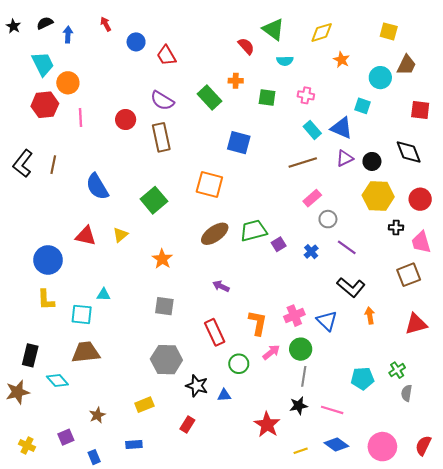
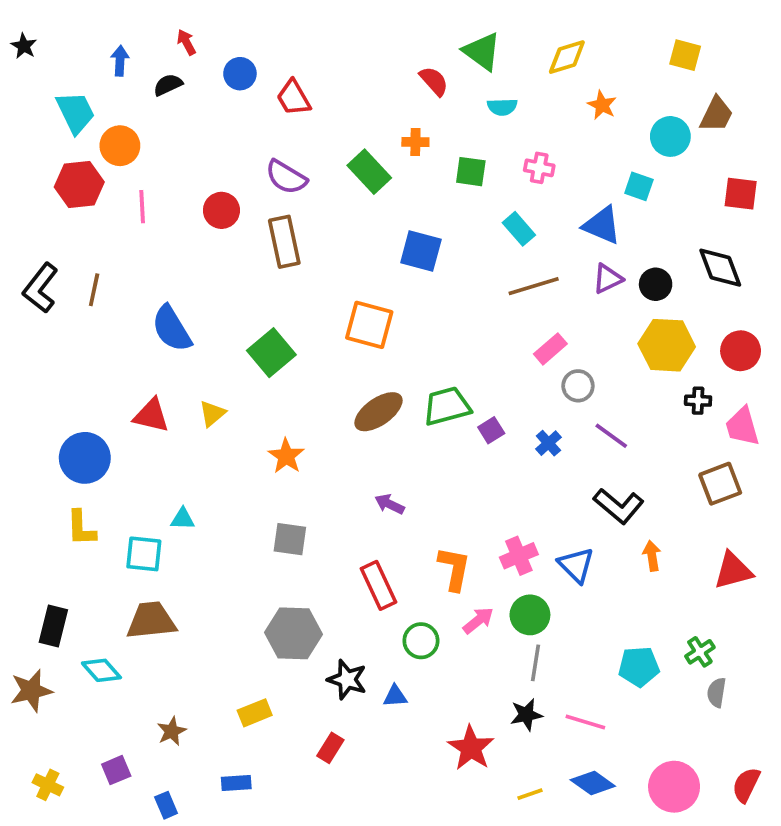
black semicircle: (45, 23) -> (168, 85), moved
cyan rectangle: (312, 130) -> (519, 229), moved

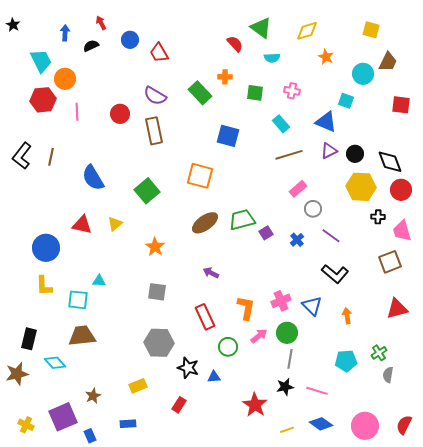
black diamond: (720, 268) -> (390, 162), moved
orange arrow: (652, 556) -> (347, 316), moved
purple square: (116, 770) -> (63, 417), size x1.8

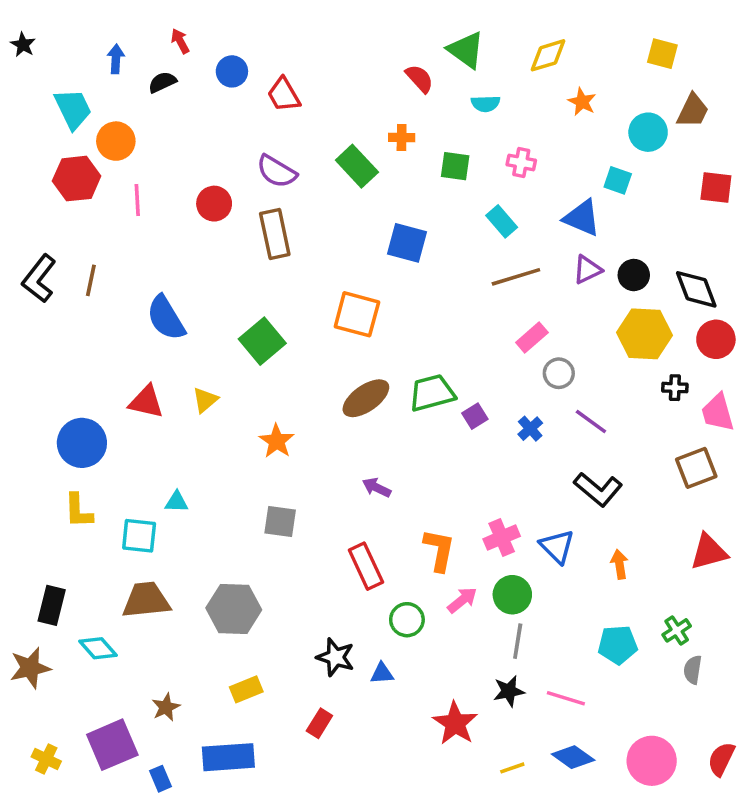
gray hexagon: (159, 343) -> (234, 609), moved
blue rectangle: (128, 424) -> (228, 757), size x1.8

